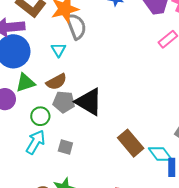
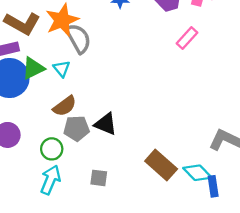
green triangle: (25, 83) -> (33, 68), moved
black triangle: (89, 102) -> (106, 124), size x0.7
gray square: (65, 147) -> (99, 178), moved

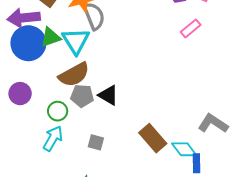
cyan triangle: (62, 69) -> (76, 41), size x1.8
brown semicircle: (65, 106) -> (74, 75), size x1.4

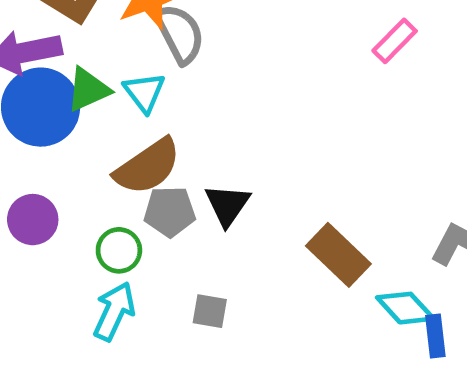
cyan triangle: (76, 41) -> (144, 92), size x0.7
black triangle: (108, 95) -> (227, 205), turned 40
brown rectangle: (153, 138) -> (338, 255), moved

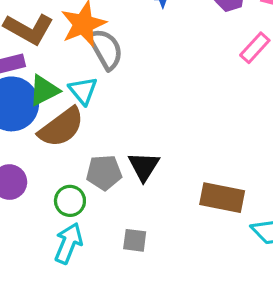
brown semicircle: (148, 167) -> (61, 127), moved
brown rectangle: (338, 255) -> (222, 198), turned -30

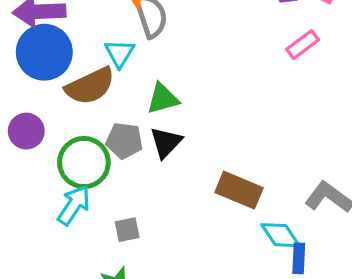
green triangle: (44, 90) -> (163, 99), moved
green circle: (70, 201) -> (84, 162), size x1.6
gray square: (135, 240) -> (127, 230), moved, turned -30

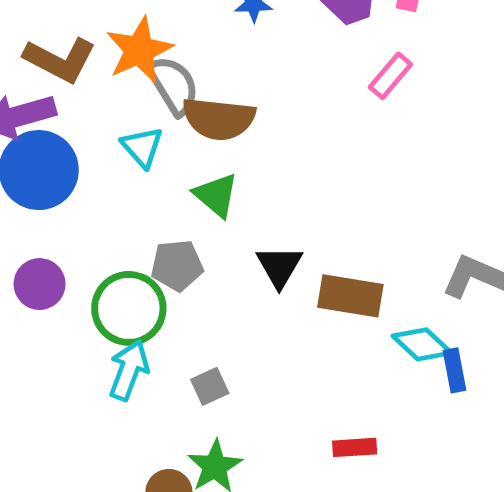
brown semicircle: (90, 86) -> (219, 119), moved, turned 45
green triangle: (163, 99) -> (216, 195), turned -51
black triangle: (166, 142) -> (279, 266), moved

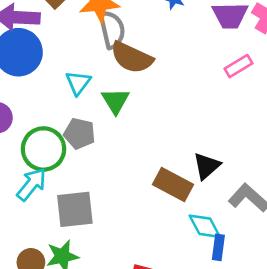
cyan triangle: (142, 147) -> (78, 83), moved
black triangle: (279, 266) -> (207, 166), moved
gray square: (210, 386) -> (75, 209), size x1.8

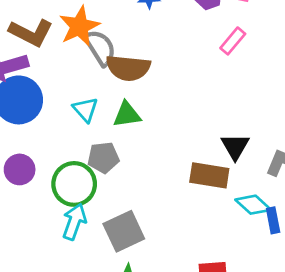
green triangle: (115, 101) -> (127, 115), turned -48

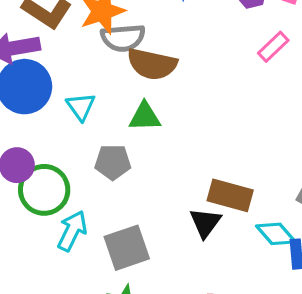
gray semicircle: (100, 48) -> (123, 38), turned 111
cyan triangle: (85, 110) -> (81, 107), moved
black triangle: (235, 147) -> (205, 223), moved
green circle: (74, 184) -> (44, 190), moved

